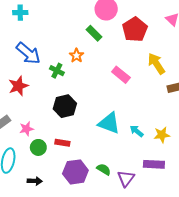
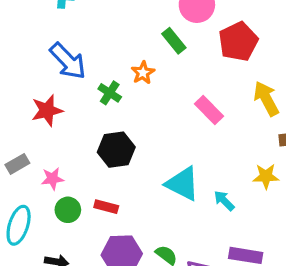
yellow star: (162, 135) -> (266, 176), moved

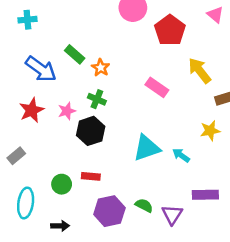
green rectangle: (174, 41) -> (75, 54), moved
green cross: (110, 93) -> (97, 99), moved
pink star: (52, 179) -> (67, 111), moved
cyan triangle: (183, 184) -> (147, 148), turned -36

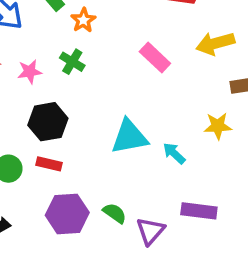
yellow arrow: (200, 71) -> (215, 43), turned -76
black hexagon: (91, 131) -> (48, 122), moved

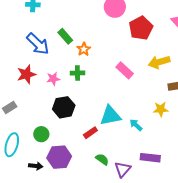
green cross: (72, 62) -> (77, 73), turned -32
red rectangle: (49, 164) -> (90, 133), moved, turned -48
purple hexagon: (67, 214) -> (59, 157), moved

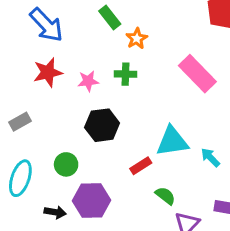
blue arrow: (38, 44) -> (46, 25), moved
pink rectangle: (125, 70) -> (197, 74), size x1.4
green semicircle: (102, 159) -> (165, 196), moved

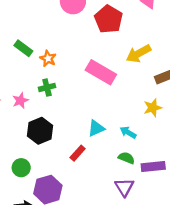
cyan triangle: (172, 141) -> (96, 128), size x0.7
green semicircle: (165, 196) -> (126, 158), moved

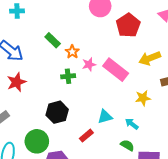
pink star: (20, 100) -> (89, 64), moved
yellow star: (153, 108) -> (143, 98), moved
green circle: (21, 168) -> (37, 141), size x1.5

